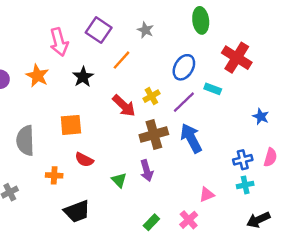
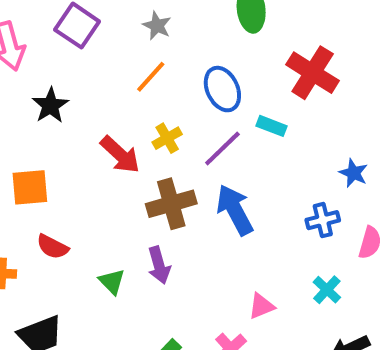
orange line: (121, 60) -> (151, 77), moved
blue ellipse: (184, 67) -> (222, 89), turned -55
blue cross: (243, 160) -> (323, 220), moved
cyan cross: (245, 185) -> (327, 290), turned -35

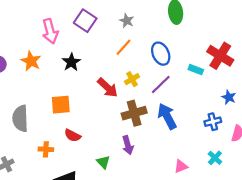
red cross: (313, 73) -> (220, 56), moved
cyan rectangle: (272, 126) -> (196, 70), moved
green triangle: (112, 282) -> (103, 162), moved

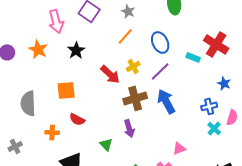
cyan cross: (215, 158) -> (214, 128), moved

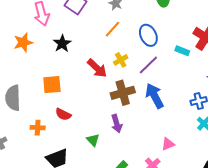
orange star: (38, 49) -> (23, 42), turned 30

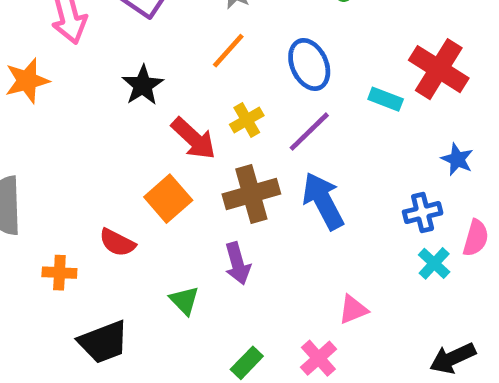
black star: (62, 44) -> (143, 85), moved
orange square: (52, 85) -> (168, 199), moved, turned -36

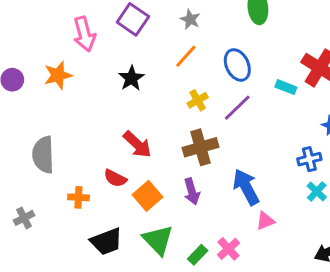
red arrow: (194, 138) -> (137, 144), moved
orange square: (168, 199) -> (148, 196), moved
blue arrow: (323, 201) -> (246, 187), moved
green triangle: (184, 300) -> (158, 240), moved, size x1.6
pink cross: (318, 358) -> (228, 249), moved

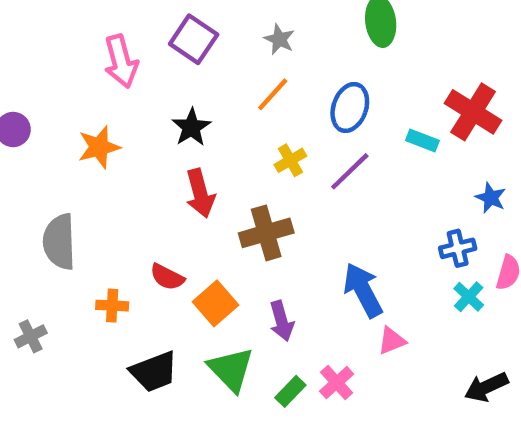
blue ellipse: (237, 65) -> (350, 107), turned 44
orange star: (58, 75) -> (99, 147), moved
red arrow: (137, 144) -> (200, 193), moved, turned 32
brown cross: (201, 147) -> (266, 233), moved
purple arrow: (192, 191) -> (282, 321), moved

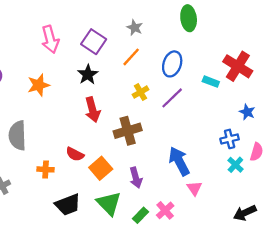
purple square: (194, 39) -> (94, 42), moved
pink triangle: (392, 341) -> (194, 188), turned -42

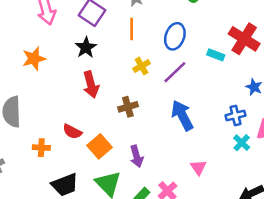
orange line: (131, 57) -> (132, 29), turned -42
brown cross: (128, 131) -> (128, 107), size x0.7
blue arrow: (179, 161) -> (182, 115), moved

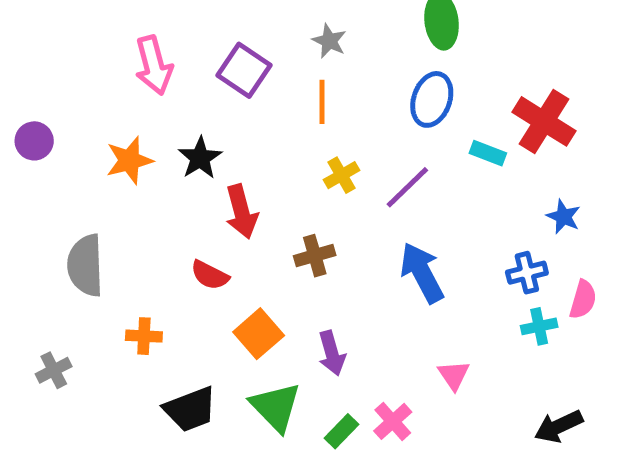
blue ellipse: (175, 36) -> (432, 99), moved
black star: (86, 47) -> (200, 158), moved
red semicircle: (72, 132) -> (210, 275), moved
cyan cross: (242, 143) -> (539, 326), turned 35

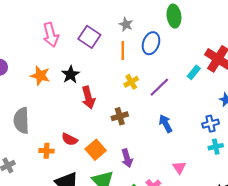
blue ellipse: (432, 99) -> (151, 43), moved
cyan rectangle: (488, 153) -> (194, 72), turned -72
orange star: (129, 160) -> (40, 76), turned 30
blue arrow: (422, 273) -> (166, 124), size x0.7
red semicircle: (210, 275) -> (70, 139), moved

